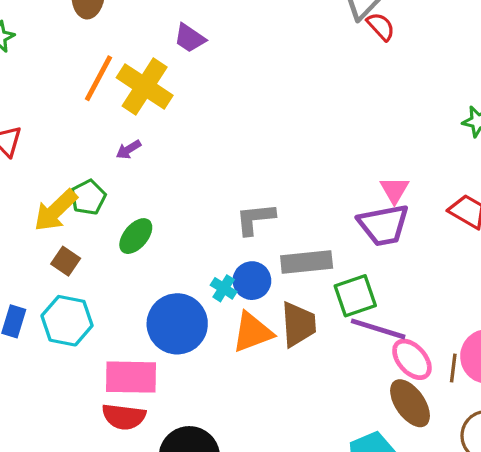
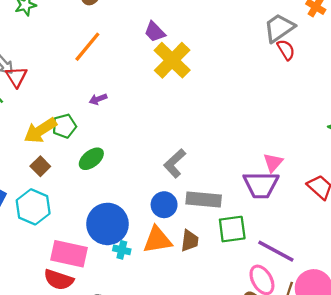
yellow cross: (145, 86) -> (172, 60), moved
gray L-shape: (255, 219) -> (175, 163), turned -48
cyan cross: (224, 288) -> (122, 250), moved, turned -30
brown trapezoid: (298, 324) -> (190, 241), size x0.7
purple line: (378, 329) -> (276, 251), moved

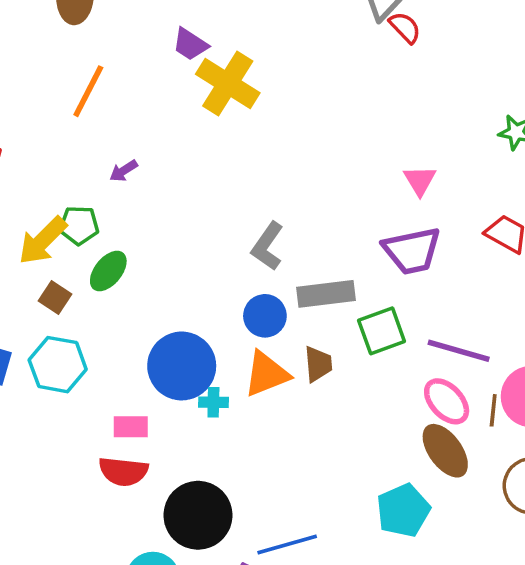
green pentagon: (64, 126) -> (79, 225), turned 30
green ellipse: (91, 159) -> (108, 271), moved
pink triangle: (273, 163) -> (420, 180), moved
pink rectangle: (69, 254) -> (131, 427), size x0.6

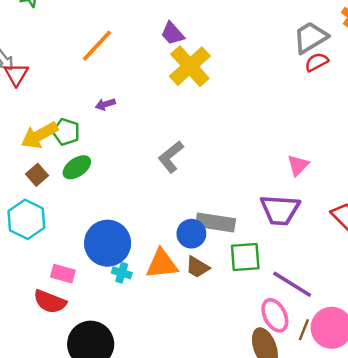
red semicircle: (405, 27) -> (317, 62), turned -90
gray L-shape: (267, 246) -> (171, 157), moved
blue circle: (265, 316) -> (191, 234), moved
brown trapezoid: (318, 364) -> (197, 267), turned 110

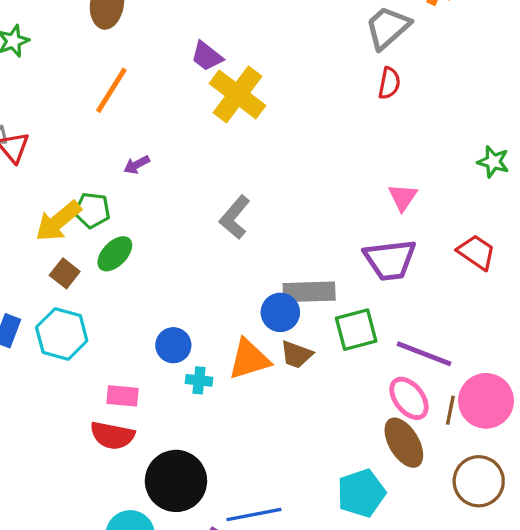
red semicircle: (317, 62) -> (389, 83), moved, turned 140
blue circle: (108, 243) -> (173, 345), size x0.6

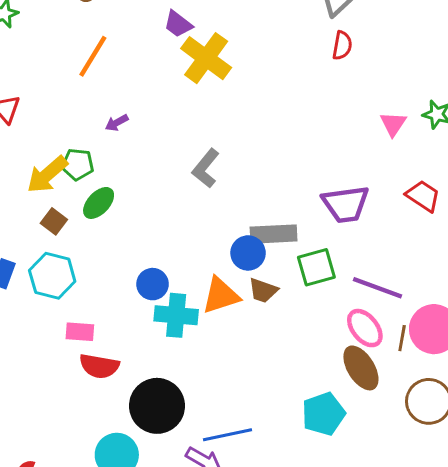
pink triangle: (403, 197) -> (393, 124), moved
cyan cross: (199, 380) -> (176, 315), size x1.8
pink rectangle: (123, 396) -> (80, 332), moved

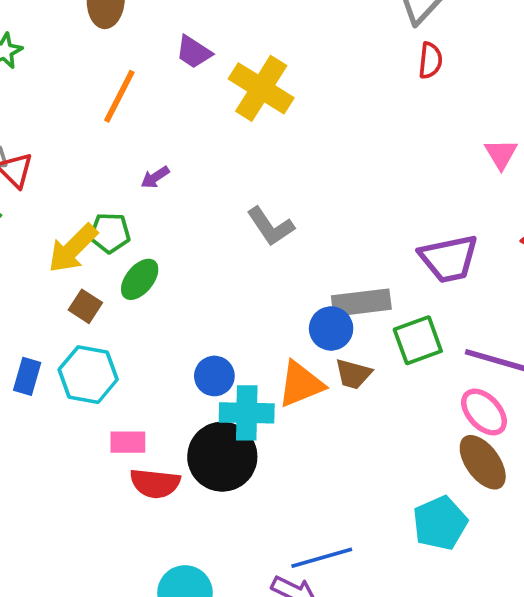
purple trapezoid: (178, 24) -> (194, 52), moved
gray L-shape: (206, 168) -> (270, 226), turned -69
black circle: (157, 406) -> (222, 457), moved

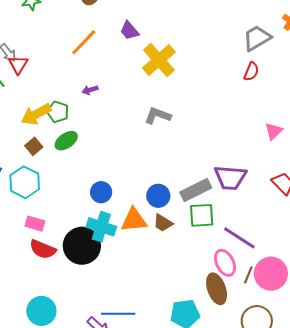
gray L-shape: (270, 226) -> (158, 116), moved, turned 128
gray rectangle: (361, 303) -> (196, 190), moved, turned -36
blue circle: (214, 376) -> (101, 192), moved

